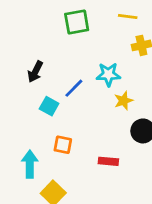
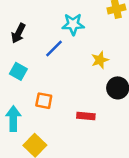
cyan star: (108, 74) -> (73, 24), moved
cyan square: (49, 106) -> (18, 71), moved

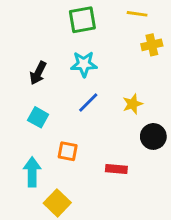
cyan star: (73, 24) -> (84, 64), moved
blue line: (54, 48) -> (88, 102), moved

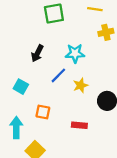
cyan star: (84, 64) -> (75, 53), moved
black arrow: (38, 73) -> (37, 53), moved
yellow star: (133, 104) -> (80, 85), moved

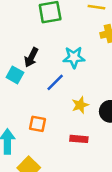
yellow star: (80, 85) -> (80, 105), moved
cyan square: (21, 87) -> (15, 75), moved

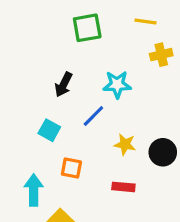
cyan square: (15, 75) -> (49, 130), moved
yellow star: (80, 105) -> (125, 144), turned 30

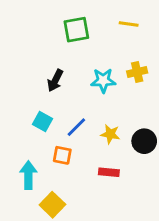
yellow cross: (161, 55) -> (137, 72), moved
blue line: (93, 116) -> (76, 127), moved

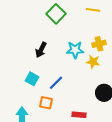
green square: (76, 30) -> (56, 14), turned -36
yellow star: (110, 134) -> (93, 62), moved

